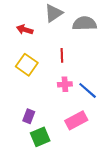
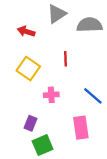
pink cross: (65, 84) -> (51, 95), moved
pink rectangle: (76, 120) -> (81, 128), turned -70

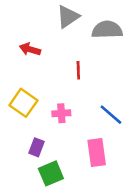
red arrow: (26, 31) -> (30, 49), moved
yellow square: (28, 69) -> (23, 103), moved

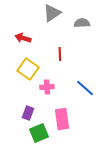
gray semicircle: (107, 30) -> (82, 23), size x0.7
yellow square: (23, 103) -> (28, 69), moved
pink rectangle: (97, 152) -> (62, 119), moved

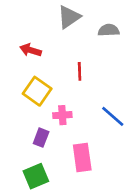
purple rectangle: (28, 113) -> (41, 138), moved
green square: (39, 133) -> (36, 176), moved

